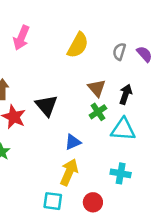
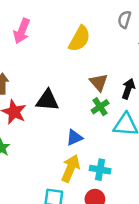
gray semicircle: (119, 52) -> (124, 19), moved
black triangle: (46, 106) -> (47, 100), turned -45
cyan cross: (121, 173) -> (100, 170), moved

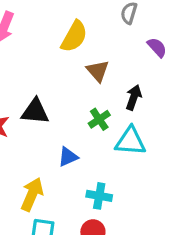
brown triangle: (99, 82) -> (98, 71), moved
yellow arrow: (71, 168) -> (32, 194), moved

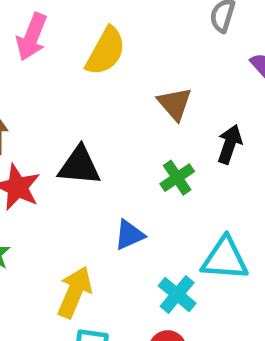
yellow semicircle: (74, 36) -> (106, 51), moved
cyan triangle: (130, 141) -> (225, 259), moved
cyan cross: (99, 196) -> (177, 294), turned 30

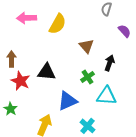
pink arrow: (32, 37) -> (26, 18), turned 66
blue triangle: (129, 235) -> (68, 101), size x1.5
cyan triangle: (225, 259) -> (106, 96), moved

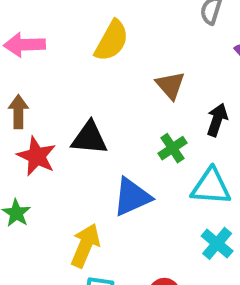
pink arrow: (26, 18) -> (24, 45), moved
cyan cross: (88, 126) -> (217, 243), moved

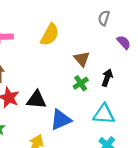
black triangle: (89, 138) -> (36, 100), moved
green cross: (172, 148) -> (81, 83), moved

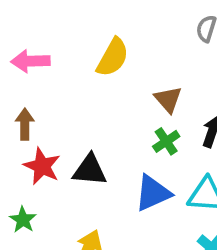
blue triangle: (61, 120) -> (153, 193), moved

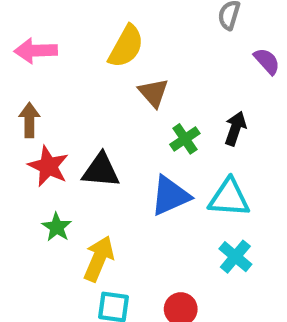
brown triangle: (168, 99) -> (153, 93), moved
green star: (23, 220) -> (57, 227), moved

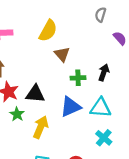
green cross: (185, 139) -> (78, 78), turned 32
green star: (57, 227) -> (17, 114), moved
yellow arrow: (99, 259) -> (41, 127), moved

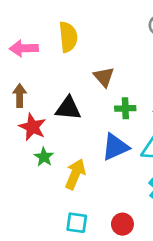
yellow semicircle: (48, 31) -> (68, 37), moved, turned -35
black triangle: (35, 94) -> (68, 108), moved

